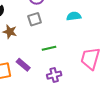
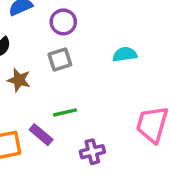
green line: (49, 48) -> (65, 112), moved

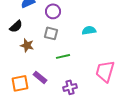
gray square: (60, 60) -> (51, 33), turned 32
green line: (65, 112) -> (63, 56), moved

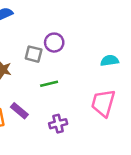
purple circle: (53, 11) -> (54, 43), moved
cyan semicircle: (89, 30) -> (110, 61), moved

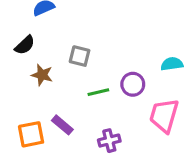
purple circle: (54, 43) -> (133, 84), moved

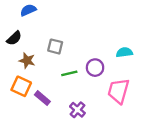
orange square: (31, 134) -> (21, 86), moved, turned 36
purple cross: (109, 141) -> (77, 110), turned -35

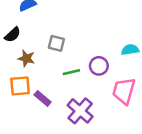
orange square: (21, 86) -> (20, 86), turned -30
purple cross: (77, 110) -> (80, 111), size x1.5

